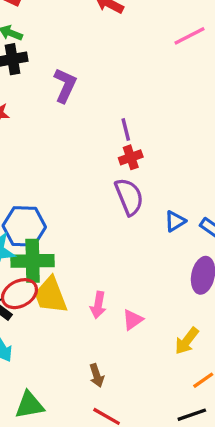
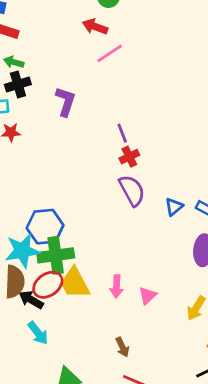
pink line: (190, 36) -> (110, 53), moved

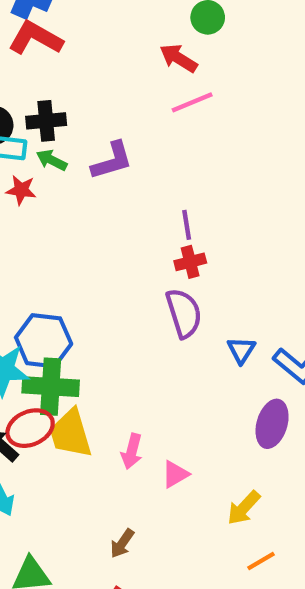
green arrow: (14, 62) -> (52, 160), moved
purple L-shape: (66, 102) -> (112, 161), turned 44
blue triangle: (174, 207) -> (241, 350), turned -30
brown arrow: (122, 347) -> (122, 543), turned 48

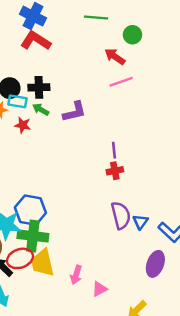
purple semicircle: (184, 313) -> (121, 215), moved

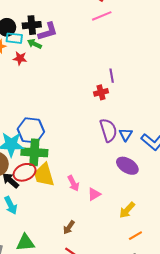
purple L-shape: (74, 112) -> (48, 31), moved
purple line: (114, 150) -> (112, 76), moved
purple ellipse: (155, 264) -> (127, 166), moved, turned -75
pink arrow: (76, 275) -> (73, 183), turned -42

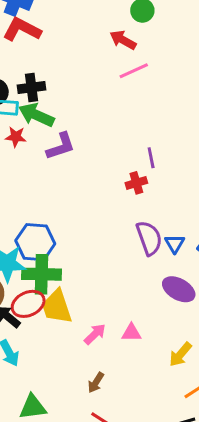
purple L-shape: (48, 31) -> (61, 146), moved
green arrow: (34, 44) -> (36, 115), size x1.6
pink arrow: (73, 183) -> (95, 334), moved, turned -105
pink triangle: (94, 194) -> (131, 333), turned 32

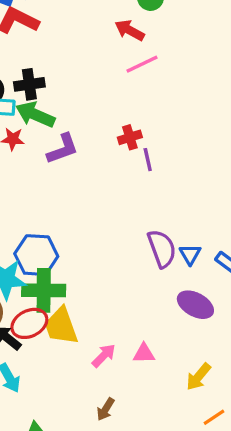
purple line: (151, 158) -> (148, 160), moved
red cross: (136, 183) -> (130, 137), moved

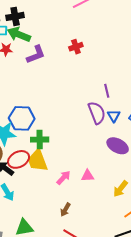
purple line: (148, 160) -> (107, 91), moved
green cross: (44, 290) -> (40, 140), moved, size x0.7

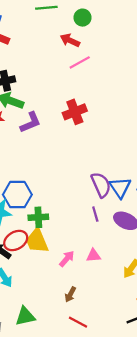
red cross: (76, 47) -> (75, 112), size x1.5
purple line: (107, 91) -> (95, 214), moved
blue triangle: (114, 116) -> (120, 187), size x1.5

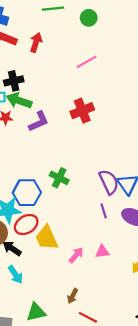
red arrow: (70, 40) -> (36, 42), moved, turned 84
green cross: (38, 217) -> (59, 178), moved, turned 30
red ellipse: (16, 241) -> (26, 225), moved
brown arrow: (70, 294) -> (73, 296), moved

